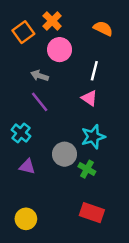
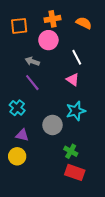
orange cross: (52, 21) -> (52, 19), moved, turned 35
orange square: (23, 32) -> (19, 26), turned 30
white line: (94, 71) -> (77, 57), turned -42
green cross: (87, 169) -> (71, 151), moved
yellow circle: (26, 219) -> (17, 156), moved

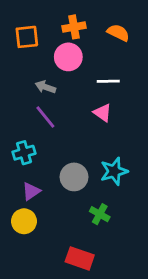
white line: (77, 57) -> (108, 81), turned -63
cyan cross: (17, 108) -> (24, 153), turned 35
cyan star: (76, 111) -> (114, 171), moved
purple triangle: (22, 135) -> (31, 191), turned -48
red rectangle: (75, 172) -> (80, 258), moved

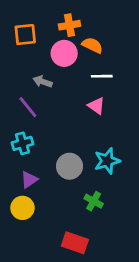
orange semicircle: (118, 33) -> (92, 45), moved
purple line: (45, 117) -> (28, 107), moved

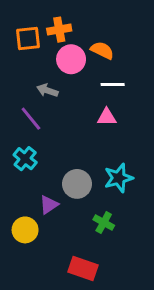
orange cross: (70, 25) -> (59, 30), moved
pink triangle: (96, 106) -> (107, 117), turned -36
cyan cross: (22, 143) -> (25, 159), turned -35
purple triangle: (29, 180) -> (49, 205), moved

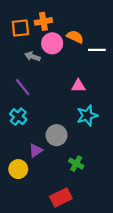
white line: (113, 84) -> (97, 50), moved
gray arrow: (47, 90) -> (32, 56), moved
cyan star: (119, 178) -> (87, 115), moved
red rectangle: (83, 269) -> (61, 197), turned -45

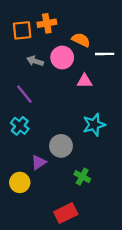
pink circle: (52, 43) -> (62, 58), moved
pink triangle: (78, 86) -> (85, 81), moved

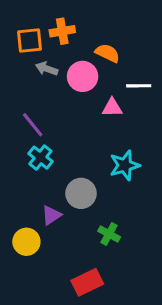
white line: (105, 54) -> (139, 86), moved
gray arrow: (35, 61) -> (47, 69), moved
cyan cross: (20, 126) -> (40, 158), moved

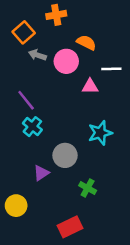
orange cross: (62, 31) -> (56, 15), moved
orange square: (30, 41) -> (24, 32), turned -35
yellow circle: (26, 242) -> (16, 206), moved

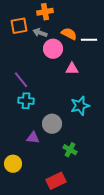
orange square: (24, 32) -> (19, 26), turned 30
gray arrow: (37, 55) -> (40, 33), moved
white line: (111, 69) -> (89, 40), moved
cyan cross: (32, 127) -> (26, 101), turned -35
purple triangle: (41, 173) -> (33, 138), turned 40

